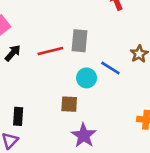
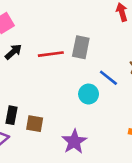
cyan circle: (87, 78) -> (89, 94), moved
brown square: (69, 104) -> (35, 124), moved

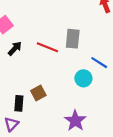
red line: (51, 54) -> (47, 47), turned 35
brown square: (35, 124) -> (38, 93), moved, turned -32

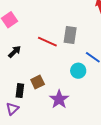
black arrow: (15, 48) -> (15, 52), moved
purple star: (75, 121) -> (59, 99), moved

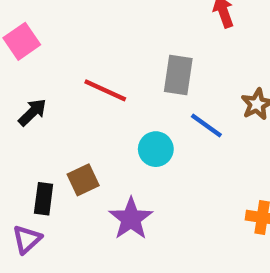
gray rectangle: (70, 35) -> (178, 75), moved
cyan circle: (78, 71) -> (156, 149), moved

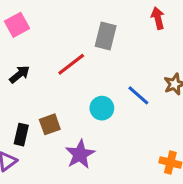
gray rectangle: (178, 75) -> (106, 36), moved
red line: (105, 90) -> (71, 64), turned -68

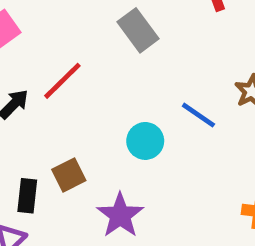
gray rectangle: (106, 36) -> (138, 30), turned -44
red line: (71, 64) -> (62, 81), moved

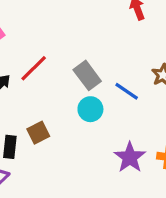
gray rectangle: (138, 30) -> (87, 75), moved
purple star: (120, 215) -> (130, 157), moved

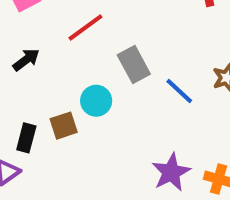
red line: (34, 68) -> (85, 28), moved
cyan circle: (90, 109) -> (96, 101), moved

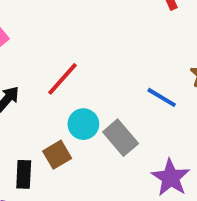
red line: (85, 28) -> (62, 79), moved
gray rectangle: (134, 64) -> (121, 138), moved

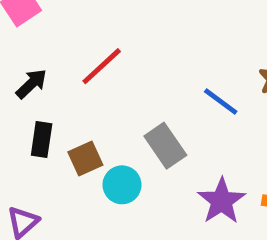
cyan circle: (83, 124) -> (122, 185), moved
black rectangle: (24, 174) -> (42, 139), moved

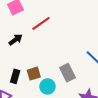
red line: (102, 66) -> (41, 23), moved
black rectangle: (42, 139) -> (15, 76), moved

